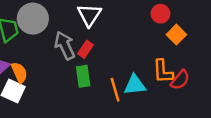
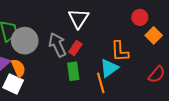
gray circle: (33, 19) -> (25, 41), moved
orange L-shape: (163, 71) -> (120, 51), moved
cyan triangle: (135, 85) -> (109, 68), moved, turned -30

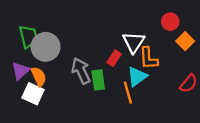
white triangle: (79, 18) -> (134, 42), moved
gray arrow: (57, 45) -> (81, 71), moved
red rectangle: (75, 48) -> (114, 58), moved

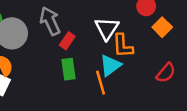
red rectangle: (114, 58) -> (67, 41), moved
gray arrow: (81, 71) -> (50, 21), moved

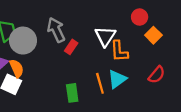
cyan triangle: (110, 65) -> (117, 79), moved
green rectangle: (69, 69) -> (72, 93), moved

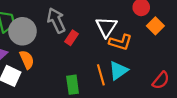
orange L-shape: (119, 51) -> (121, 42), turned -70
orange semicircle: (17, 68) -> (27, 60), moved
red semicircle: (157, 75) -> (161, 80), moved

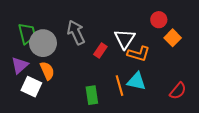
red rectangle: (71, 38) -> (100, 51), moved
cyan triangle: (118, 71) -> (136, 81), turned 48

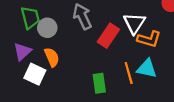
gray circle: (43, 43) -> (47, 28), size x0.7
red rectangle: (100, 51) -> (108, 36), size x1.5

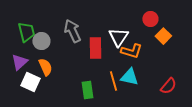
red rectangle: (108, 36) -> (95, 48), turned -35

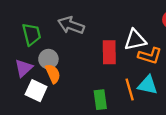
gray arrow: (72, 31) -> (71, 25), moved, turned -45
white triangle: (118, 37) -> (135, 40), turned 45
gray circle: (41, 41) -> (48, 59), moved

